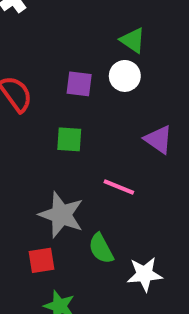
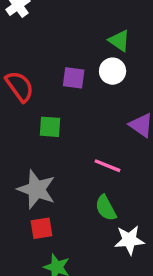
green square: (69, 139) -> (50, 127), moved
gray star: (61, 215) -> (36, 189), moved
green semicircle: (101, 248) -> (106, 208), moved

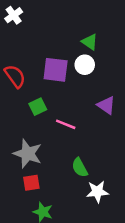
purple square: (74, 78) -> (56, 70), size x1.5
green square: (50, 127) -> (38, 107), turned -30
pink line: (107, 166) -> (66, 124), moved

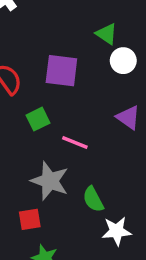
white circle: (85, 65) -> (123, 61), moved
gray star: (28, 154) -> (50, 181), moved

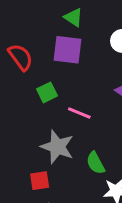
green triangle: (107, 34) -> (73, 17), moved

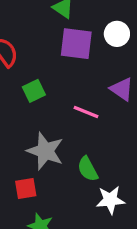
purple square: (68, 50) -> (76, 44), moved
pink line: (79, 113) -> (86, 112), moved

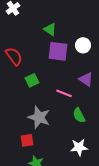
green semicircle: (88, 169) -> (79, 115), moved

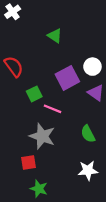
white circle: (83, 45) -> (92, 67), moved
purple square: (58, 51) -> (67, 78), moved, turned -35
pink line: (64, 93) -> (53, 109), moved

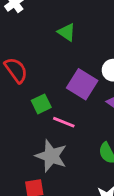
purple square: (67, 78) -> (82, 84), turned -30

